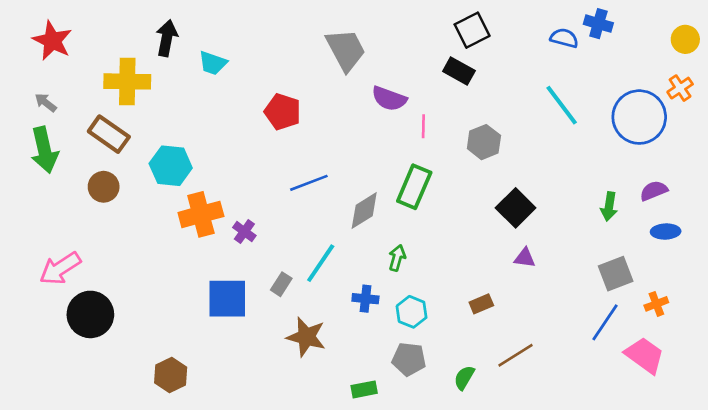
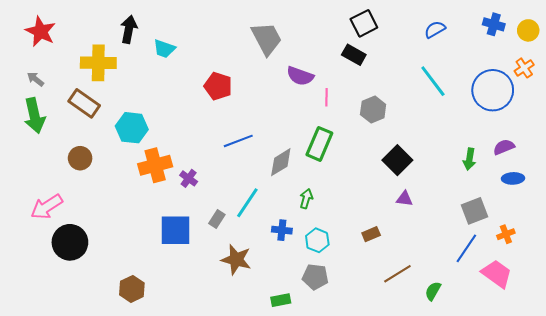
blue cross: (598, 24) -> (494, 24), moved
blue semicircle: (564, 38) -> (435, 29), turned -45
brown circle: (104, 187) -> (80, 158), moved
green semicircle: (464, 378) -> (433, 291), moved

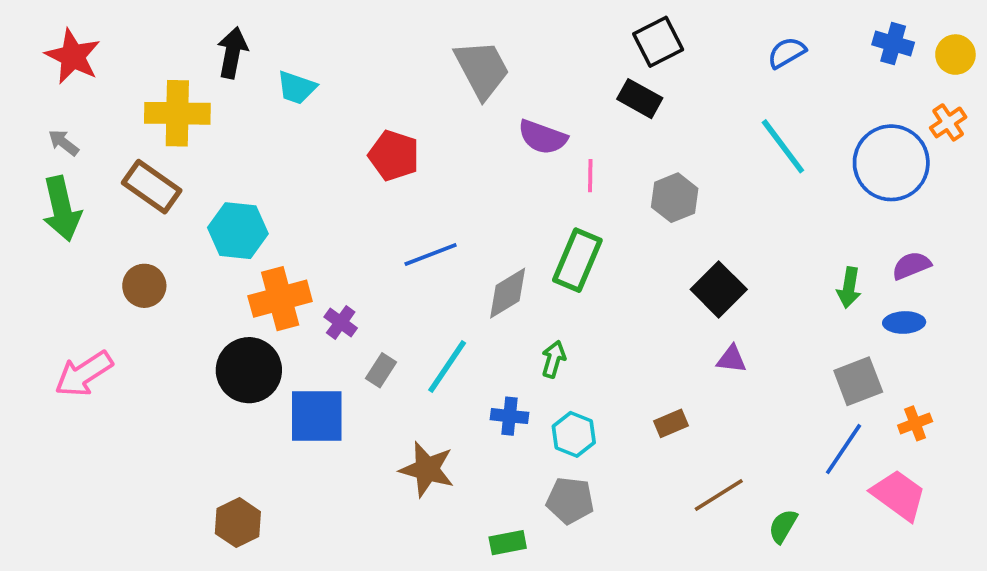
blue ellipse: (513, 178) -> (904, 322), moved
gray rectangle: (217, 219) -> (381, 370), moved
black circle: (70, 242) -> (249, 370), moved

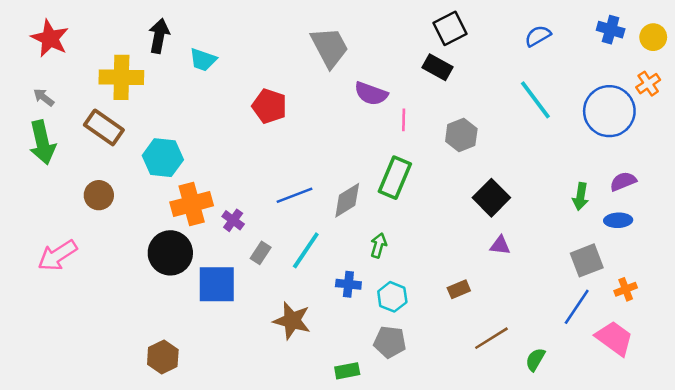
blue line: (431, 255) -> (295, 195), moved

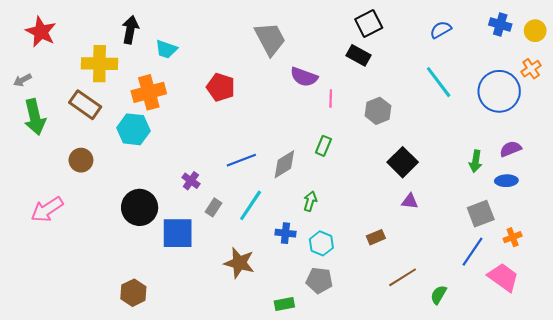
gray arrow: (44, 97) -> (22, 80), moved, turned -66
green rectangle: (395, 178) -> (323, 146), size x0.6
orange cross: (192, 204) -> (149, 92), moved

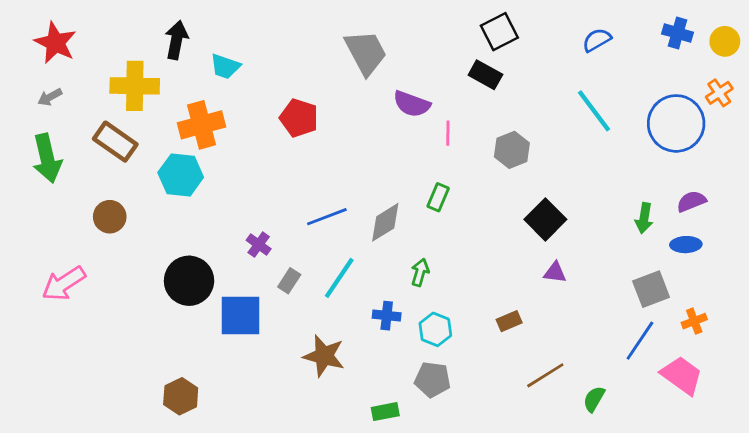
gray arrow: (22, 80) -> (50, 97), moved

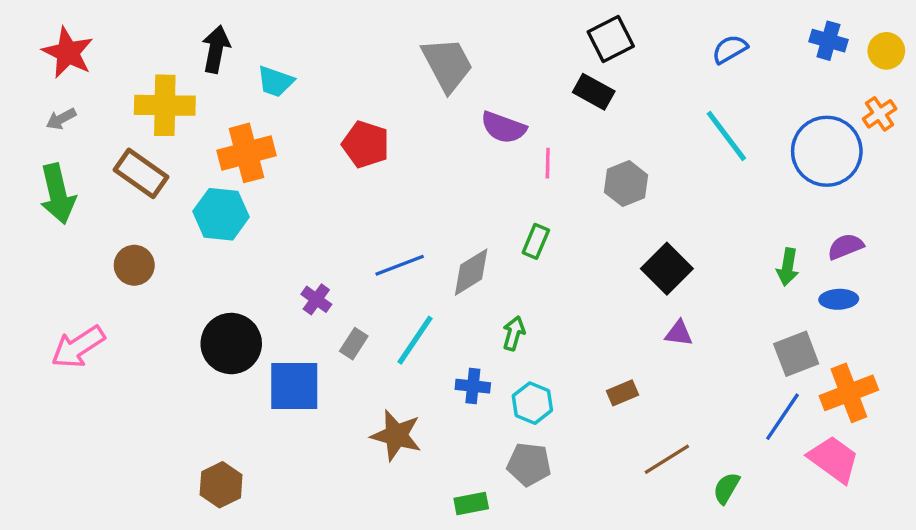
orange cross: (694, 321) -> (849, 393), size x1.8

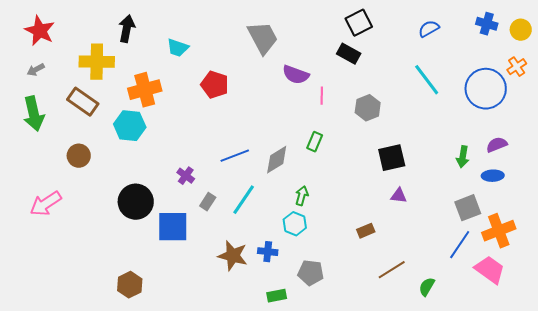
cyan trapezoid: (275, 81) -> (178, 48), moved
black square: (667, 269) -> (392, 158), turned 32
blue cross: (473, 386) -> (268, 252), moved
cyan hexagon: (532, 403) -> (295, 224), moved

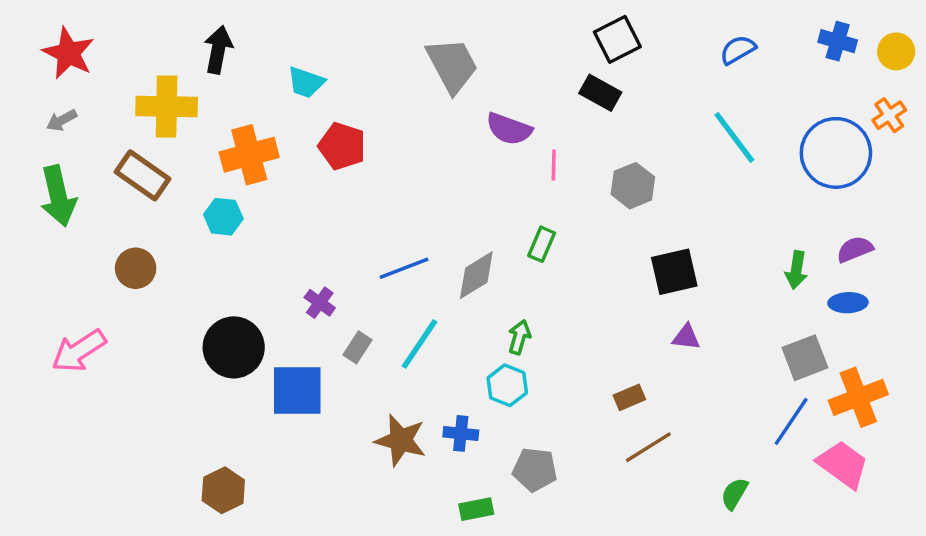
red pentagon: (215, 85) -> (342, 146), moved
cyan hexagon: (130, 126) -> (223, 217), size x0.7
brown line: (392, 270) -> (648, 447), moved

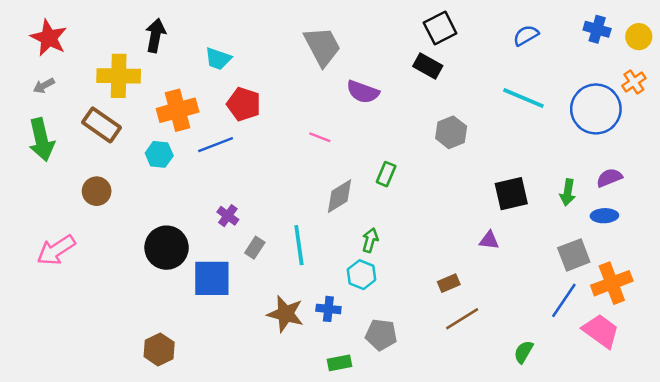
cyan line: (734, 137) -> (523, 98), turned -30
pink line: (554, 165) -> (320, 137), moved, turned -70
blue line: (404, 268) -> (216, 145), moved
black square: (674, 272) -> (511, 194), moved
cyan line: (420, 344) -> (299, 245), turned -42

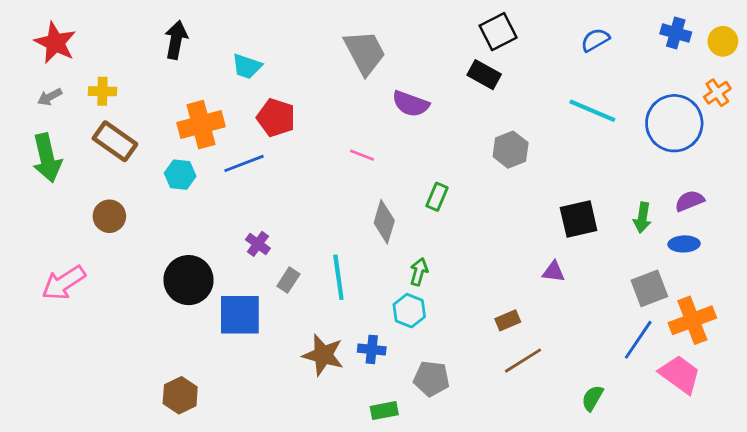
yellow cross: (119, 76) -> (102, 91), moved, size x0.6
gray diamond: (339, 196) -> (384, 222), turned -42

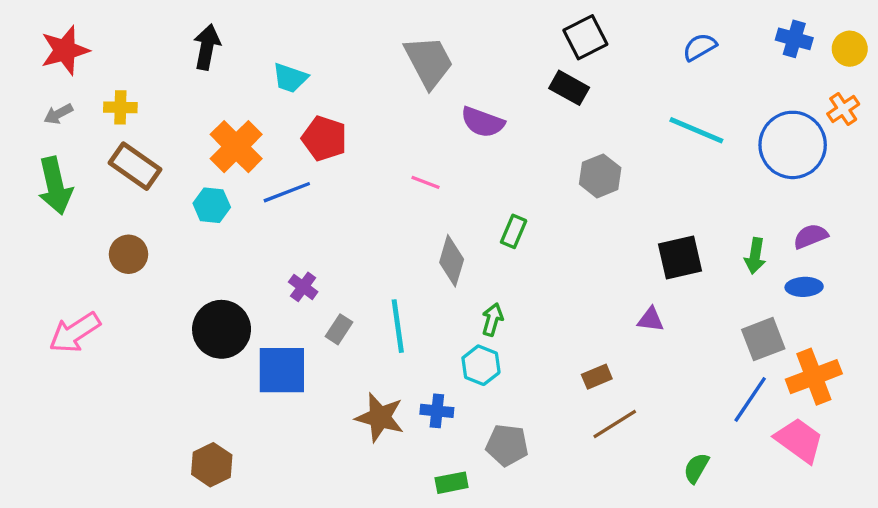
red star: (55, 43) -> (65, 50), turned 30
orange cross: (201, 125) -> (236, 147), turned -30

